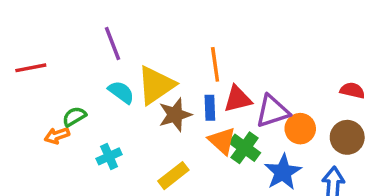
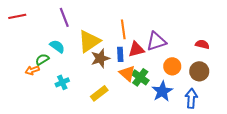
red line: (31, 68) -> (17, 16), moved
cyan semicircle: (121, 92) -> (57, 46), moved
purple triangle: (272, 111) -> (156, 41), moved

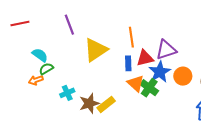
cyan semicircle: (57, 46) -> (40, 55), moved
brown star: (100, 58) -> (89, 103), moved
blue star: (162, 91) -> (160, 72), moved

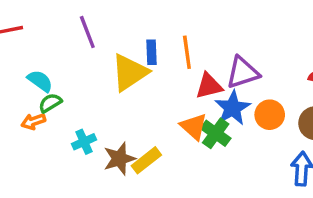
blue rectangle: (128, 63) -> (152, 52), moved

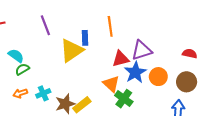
orange line: (187, 52) -> (110, 26), moved
orange arrow: (33, 121) -> (20, 93), moved
green cross: (216, 133) -> (124, 99), moved

